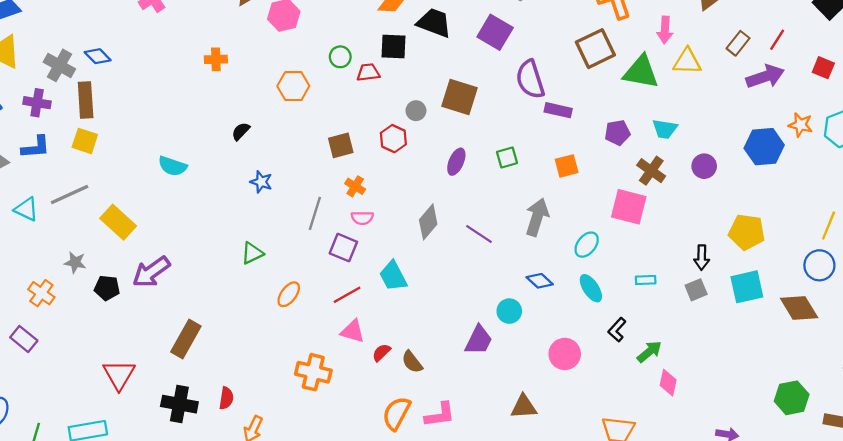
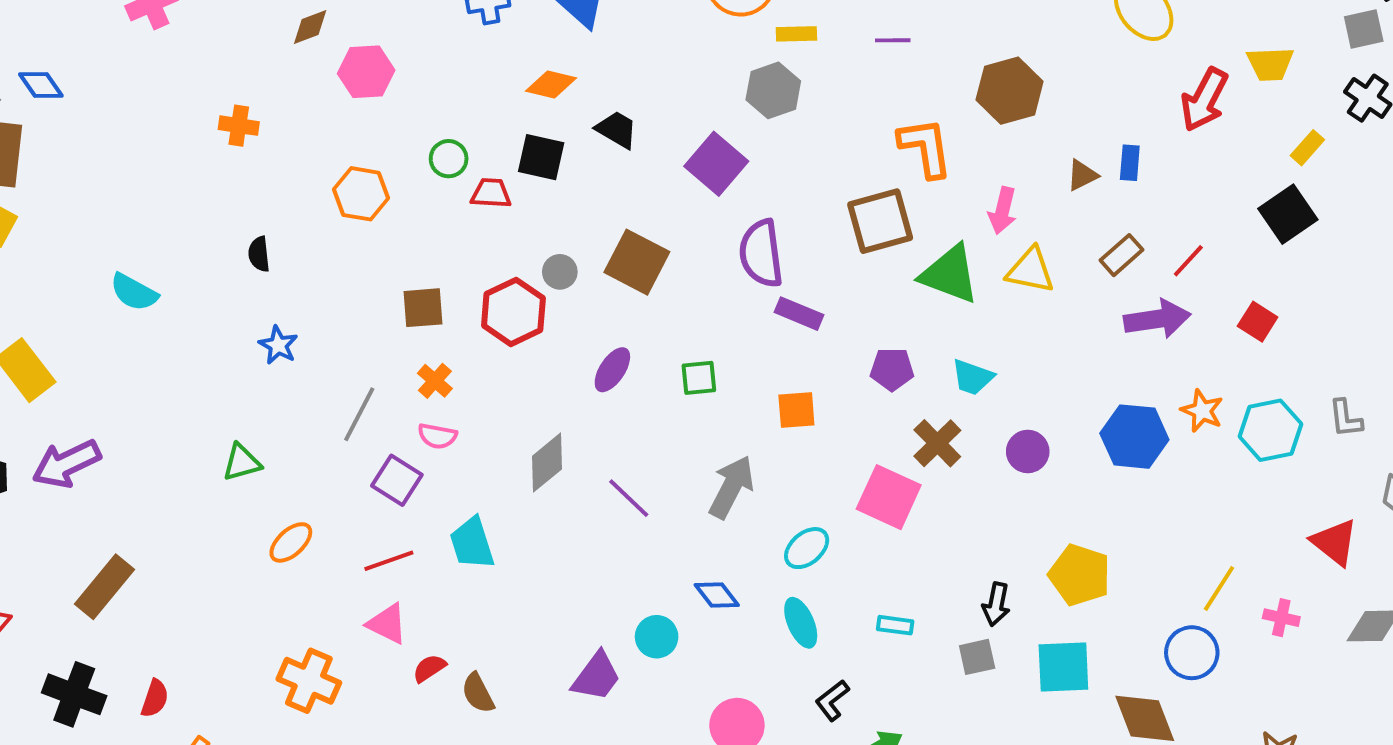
black trapezoid: (434, 23) -> (617, 130), size x0.7
black semicircle: (241, 131) -> (259, 254), turned -60
red hexagon: (393, 139) -> (513, 312), size x1.4

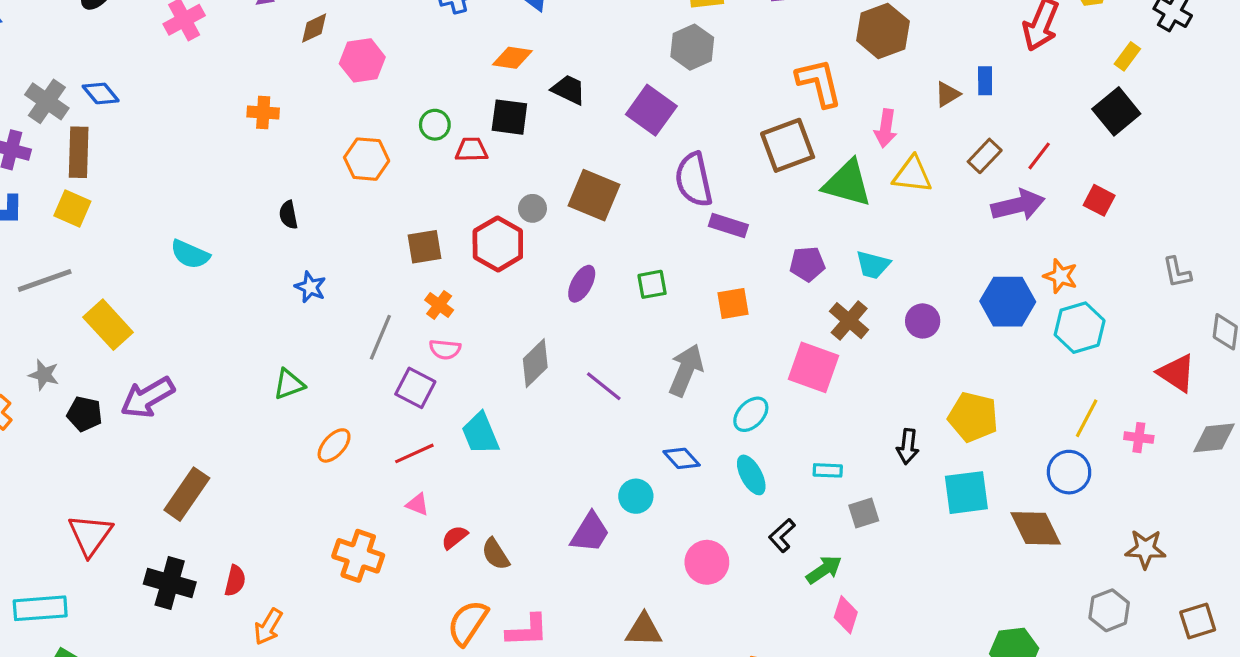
cyan hexagon: (1270, 430) -> (1080, 328), moved
pink triangle: (387, 624) -> (417, 504), size x0.7
gray square: (977, 657) -> (864, 513), moved

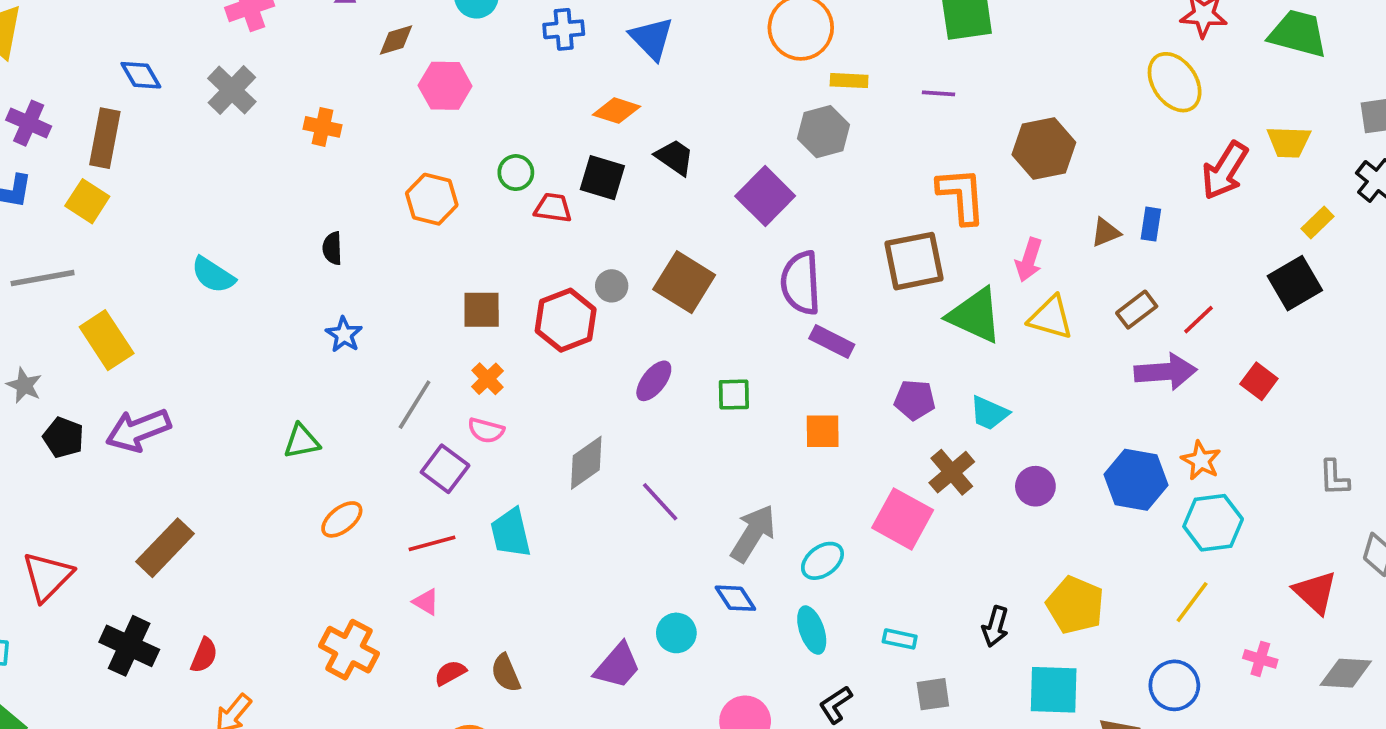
gray cross: (47, 101) -> (232, 90), moved
gray arrow: (686, 370) -> (753, 533), moved
yellow line: (1087, 418) -> (1192, 602), moved
red semicircle: (455, 537) -> (450, 673), moved

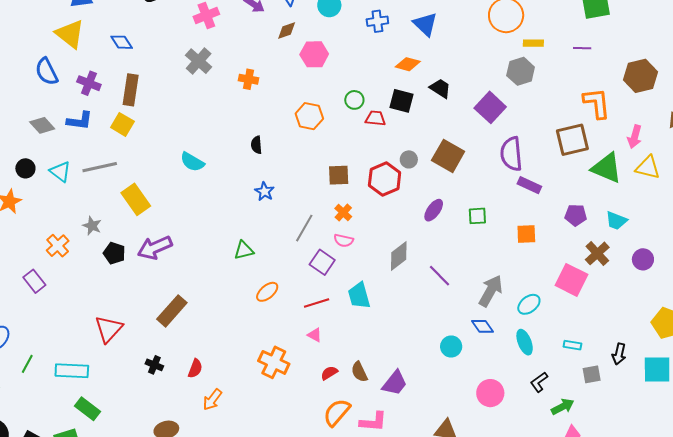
blue diamond: (141, 75) -> (122, 42), moved
black arrow: (995, 626) -> (619, 354), moved
black cross: (129, 646) -> (154, 365), size x0.6
purple trapezoid: (618, 666) -> (395, 383), moved

